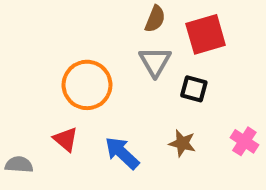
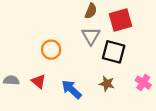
orange circle: (87, 85) -> (51, 50), size x0.7
black square: (194, 89) -> (114, 52), size x1.5
gray semicircle: (19, 165) -> (11, 80), moved

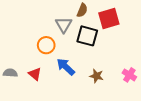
gray triangle: (91, 36) -> (64, 25), moved
black square: (114, 52) -> (87, 36), moved
blue arrow: (72, 89) -> (66, 67), moved

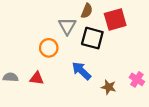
blue arrow: (66, 67) -> (81, 71), moved
red triangle: (35, 74) -> (37, 78), turned -32
brown star: (97, 76) -> (109, 87), moved

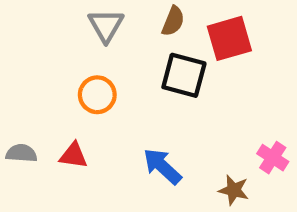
gray triangle: (67, 26) -> (106, 25), moved
blue arrow: (81, 71) -> (162, 166), moved
brown star: (109, 87) -> (234, 190), moved

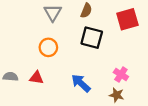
red square: (229, 38) -> (127, 19), moved
pink cross: (273, 158) -> (121, 74), moved

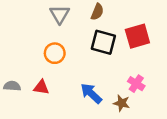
red square: (127, 19) -> (137, 36), moved
brown star: (117, 95) -> (122, 103), moved

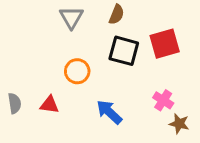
orange circle: (55, 53) -> (77, 71), moved
gray semicircle: (12, 86) -> (15, 103), turned 77
brown star: (122, 103) -> (179, 124), moved

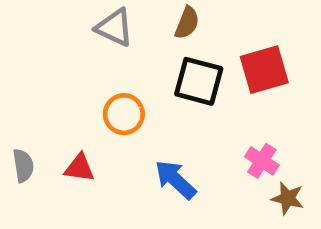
gray triangle: (71, 17) -> (114, 28), turned -35

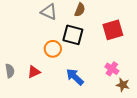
black square: (199, 81) -> (73, 35), moved
red triangle: (79, 168) -> (34, 72), turned -32

